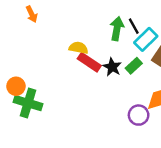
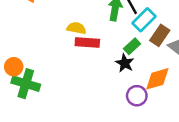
red rectangle: (89, 62) -> (87, 43), turned -30
black star: (112, 67) -> (125, 63), moved

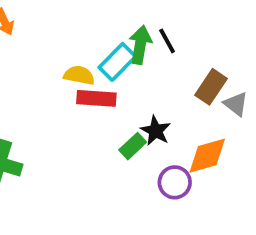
cyan rectangle: (144, 20) -> (117, 62), moved
green rectangle: (132, 46) -> (133, 146), moved

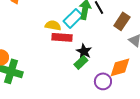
brown rectangle: (211, 87) -> (122, 21), moved
black star: (156, 131) -> (84, 51), moved

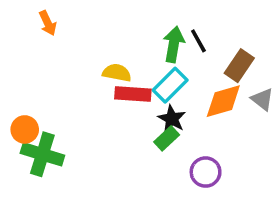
cyan rectangle: (73, 18) -> (170, 85), moved
orange diamond: (120, 67) -> (223, 101), moved

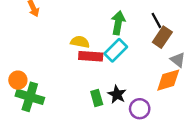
black line: (198, 41) -> (156, 20), moved
orange diamond: (223, 101) -> (168, 80), moved
black star: (172, 119) -> (117, 94), moved
green rectangle: (167, 138) -> (97, 98), moved, turned -63

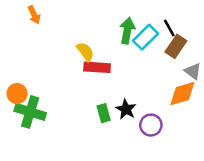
yellow semicircle: (80, 42) -> (85, 52), turned 42
cyan rectangle: (116, 50) -> (146, 37), moved

